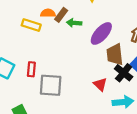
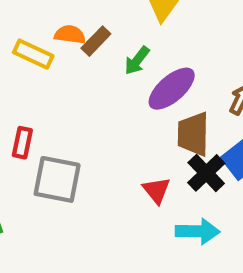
green arrow: (74, 23) -> (137, 61), moved, turned -64

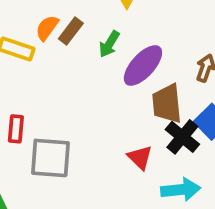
orange semicircle: (70, 35) -> (47, 28), turned -56

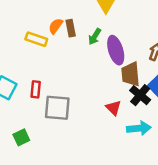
brown rectangle: (71, 31) -> (71, 28), turned -49
purple ellipse: (143, 65) -> (116, 50), turned -60

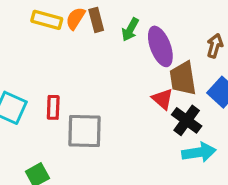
yellow rectangle: (36, 39) -> (47, 20), moved
black cross: (140, 95) -> (187, 120), moved
red triangle: (113, 108) -> (163, 99), moved

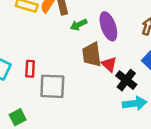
green arrow: (130, 29) -> (79, 25), moved, turned 35
brown trapezoid: (183, 78) -> (92, 55), moved

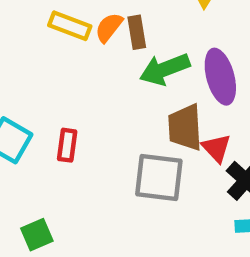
green arrow: (79, 25) -> (165, 69), size x1.5
gray square: (52, 86) -> (159, 177), moved

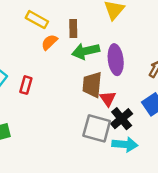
orange semicircle: (109, 27) -> (49, 42), moved
gray square: (159, 177) -> (97, 128), moved

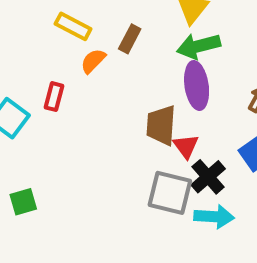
brown rectangle: (73, 29) -> (130, 39), turned 30
green arrow: (86, 51) -> (198, 46), moved
red rectangle: (26, 85) -> (54, 97), moved

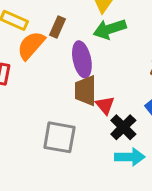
orange semicircle: (93, 61) -> (31, 45), size x1.5
purple ellipse: (197, 86) -> (82, 59), moved
gray square: (170, 193) -> (59, 137), moved

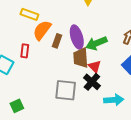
brown rectangle: (57, 27) -> (57, 41), moved
green arrow: (110, 29) -> (96, 43), moved
black cross: (123, 127) -> (92, 82), moved

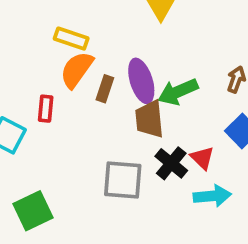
yellow rectangle: (29, 14) -> (71, 39), moved
red triangle: (95, 66) -> (202, 158), moved
green square: (17, 106) -> (33, 211), size x1.5

